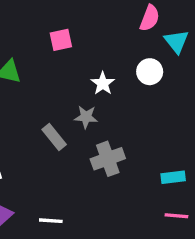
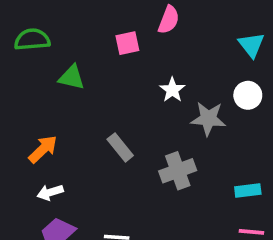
pink semicircle: (150, 18) -> (169, 20), moved
white circle: (150, 72) -> (248, 95), moved
gray star: (86, 117) -> (208, 119), moved, size x1.4

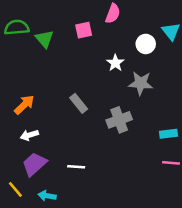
green triangle: (72, 77) -> (44, 39), moved, turned 36
white circle: (248, 95) -> (146, 44), moved

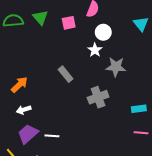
green triangle: (44, 39) -> (40, 18), moved
white circle: (146, 44) -> (103, 32), moved
gray rectangle: (79, 103) -> (66, 74), moved
white line: (76, 167) -> (52, 136), moved

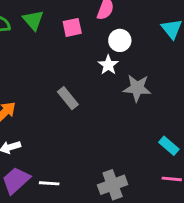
gray cross: (98, 97) -> (113, 185), moved
cyan rectangle: (139, 109) -> (169, 146), turned 48

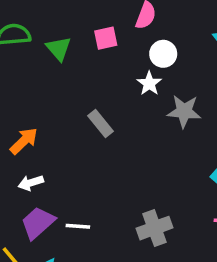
green triangle: (33, 20) -> (59, 49), moved

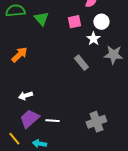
pink square: (106, 38) -> (74, 22), moved
gray rectangle: (100, 124) -> (81, 63), moved
orange arrow: (24, 141) -> (19, 55), moved

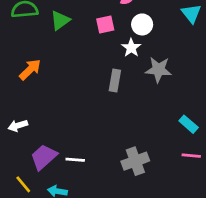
green triangle: (41, 19) -> (60, 20), turned 35
gray rectangle: (81, 63) -> (115, 80), turned 49
white arrow: (25, 96) -> (18, 126), moved

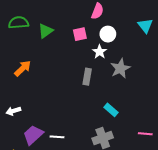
gray star: (159, 70) -> (120, 68), turned -30
cyan rectangle: (189, 124) -> (111, 110), moved

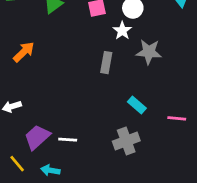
gray star: (120, 68) -> (149, 52), turned 30
pink line: (145, 134) -> (177, 118), moved

